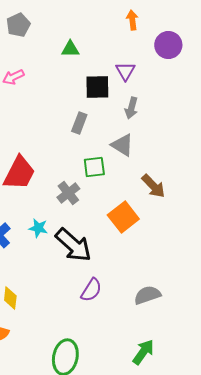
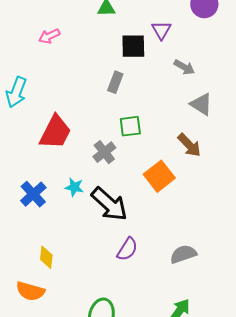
gray arrow: (131, 108) -> (184, 67), moved, turned -75
gray triangle: (122, 145) -> (201, 104), moved

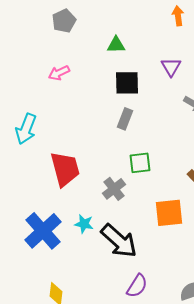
black square: (133, 46) -> (127, 83), moved
red trapezoid: (55, 132) -> (65, 169), turned -42
orange square: (159, 176) -> (169, 213), turned 32
blue cross: (33, 194) -> (43, 231), size x1.4

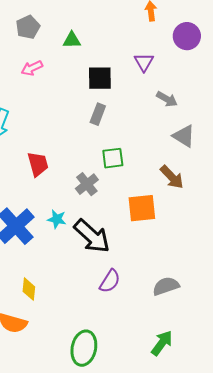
gray pentagon: (64, 21) -> (28, 27), moved
green triangle: (116, 45) -> (72, 40), moved
red trapezoid: (65, 169) -> (38, 164), size x0.7

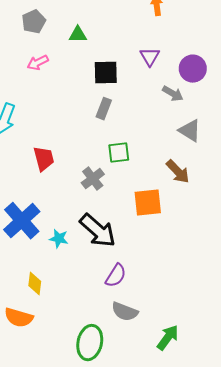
purple circle: (187, 36) -> (193, 69), moved
cyan star: (57, 219) -> (59, 239), moved
gray semicircle: (166, 286) -> (125, 312), moved, turned -140

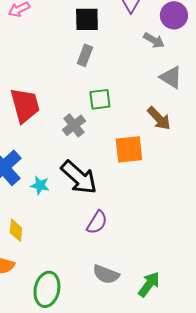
red trapezoid: (44, 159) -> (25, 105), size x1.4
gray semicircle: (125, 312) -> (106, 274), moved
green ellipse: (90, 343) -> (47, 289), moved

